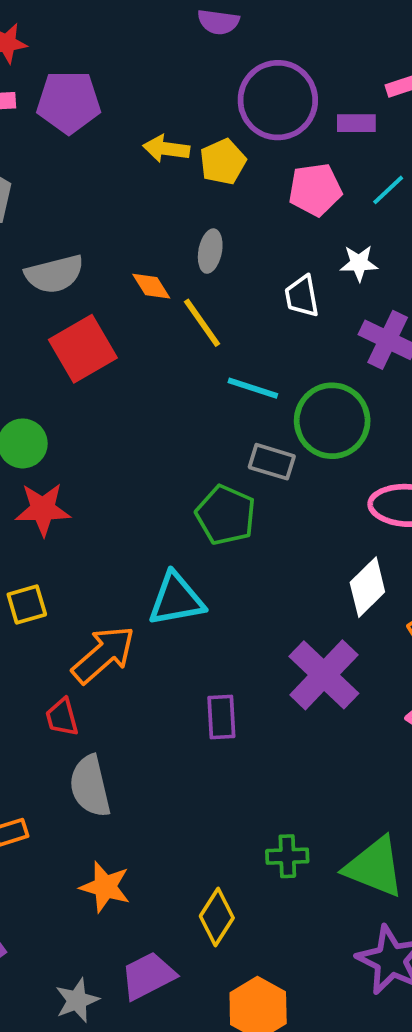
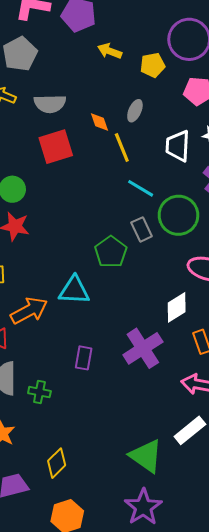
yellow arrow: (166, 149) -> (110, 51), moved
white trapezoid: (302, 296) -> (178, 146), size x1.4
gray rectangle: (272, 462) -> (142, 229), turned 35
green cross: (287, 856) -> (39, 392), moved

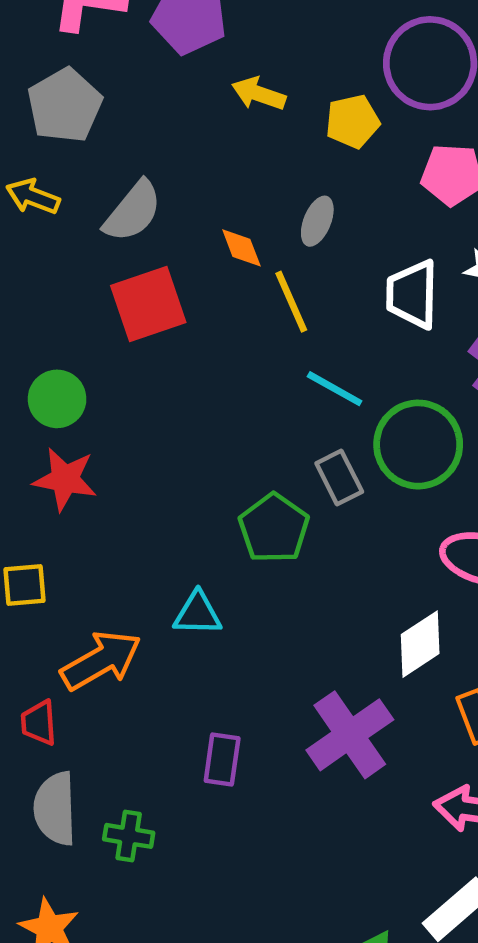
gray semicircle: (50, 104) -> (133, 211), turned -48
cyan triangle: (74, 290) -> (197, 614), size x0.7

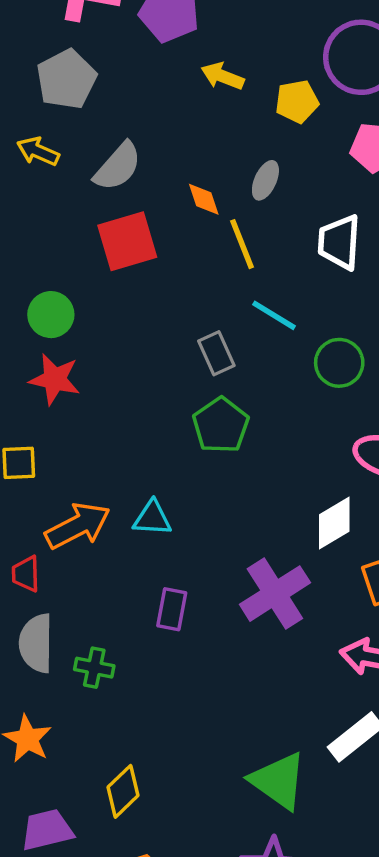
green circle: (418, 445) -> (339, 363), size x0.7
gray rectangle: (339, 478) -> (216, 353), moved
cyan triangle: (197, 614) -> (152, 518), moved

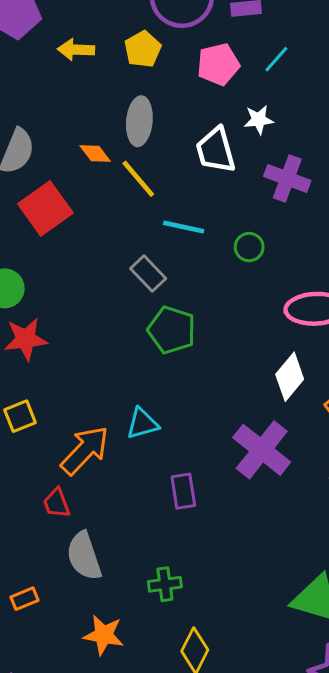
gray ellipse: (265, 180) -> (139, 121), size x1.4
green circle: (339, 363) -> (249, 247), size x0.7
green cross: (94, 668) -> (165, 584), moved

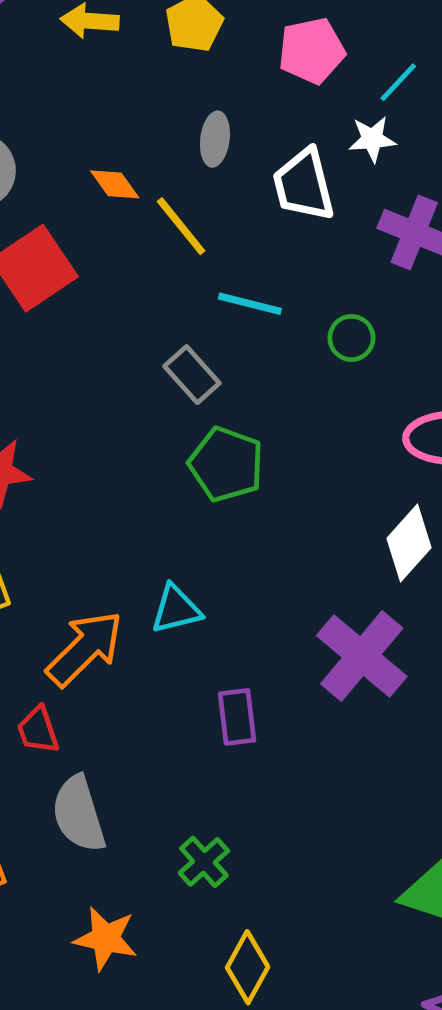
cyan line: (276, 59) -> (398, 82), moved
gray ellipse: (139, 121) -> (215, 139), moved, size x0.7
green cross: (165, 584) -> (204, 862), turned -36

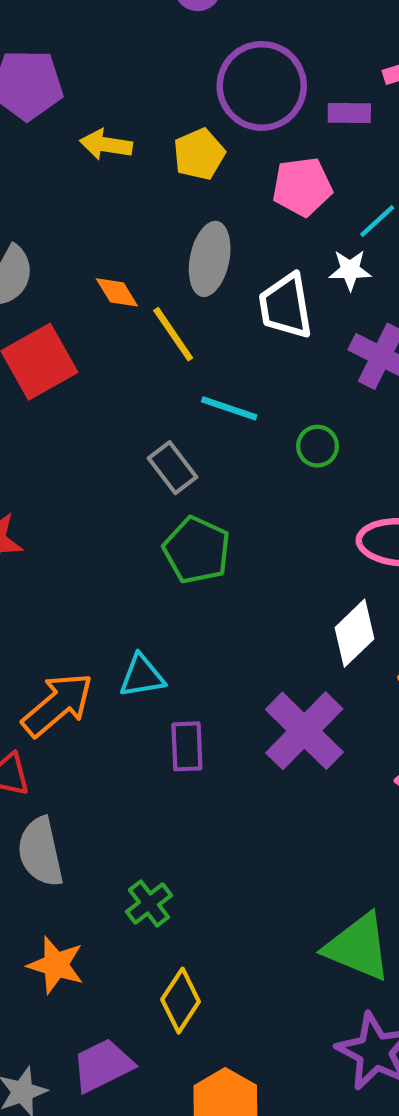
gray ellipse: (215, 139) -> (210, 259), size x1.5
purple rectangle: (237, 717) -> (187, 746), moved

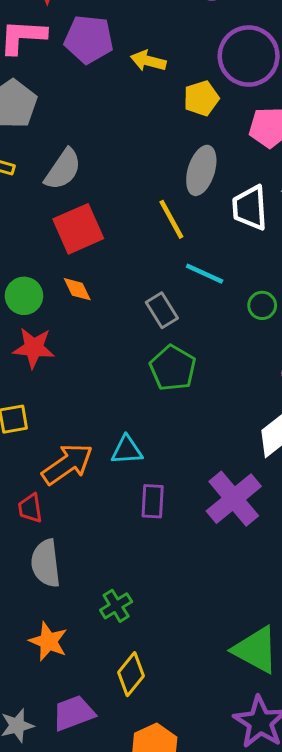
yellow arrow: (106, 145) -> (148, 61), moved
orange diamond: (117, 292) -> (77, 289), moved

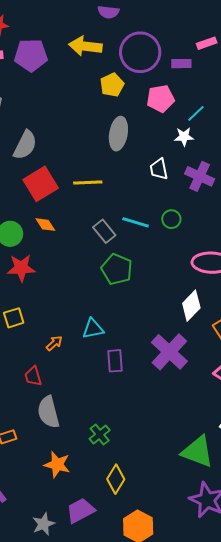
yellow arrow: (148, 61) -> (85, 46), moved, size x1.4
white trapezoid: (250, 208) -> (159, 169), moved, size x0.7
yellow line: (171, 219) -> (88, 183), moved, turned -56
cyan line: (205, 274) -> (136, 222), moved
orange arrow: (67, 464) -> (54, 343), size x0.5

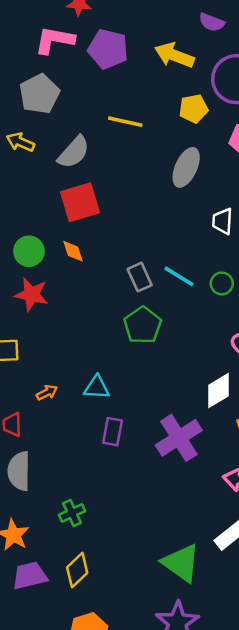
yellow line: (88, 183) -> (125, 122), moved
purple trapezoid: (80, 511) -> (30, 576), moved

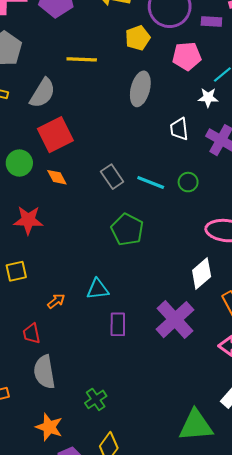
green circle: (29, 251) -> (19, 163), moved
gray rectangle: (140, 277) -> (112, 177), moved
green triangle: (181, 563) -> (196, 425), turned -30

